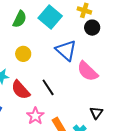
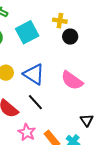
cyan square: (50, 17) -> (27, 32), turned 30
blue triangle: (66, 50) -> (34, 74), moved

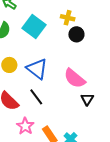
cyan square: (27, 32) -> (34, 27), turned -30
black triangle: (87, 120) -> (87, 99), moved

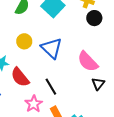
black line: (36, 97) -> (51, 87), moved

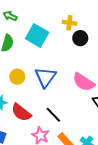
blue triangle: (51, 48) -> (45, 77), turned 35

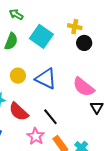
blue triangle: (45, 77) -> (46, 79), turned -45

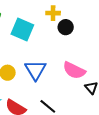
blue triangle: (46, 79) -> (35, 70), turned 45

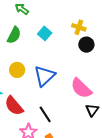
cyan square: (22, 30) -> (45, 33), size x0.6

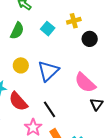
yellow cross: (79, 27) -> (74, 21), moved, turned -32

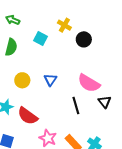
yellow cross: (74, 21) -> (64, 25), turned -32
blue triangle: (48, 71) -> (50, 80), size x0.6
black line: (49, 109) -> (76, 105), moved, turned 30

